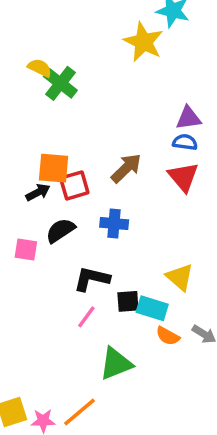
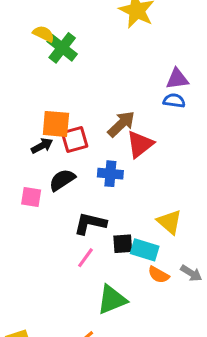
red triangle: (183, 177) -> (140, 144), moved, turned 32

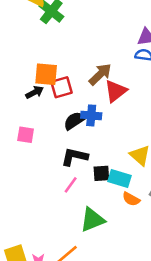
black semicircle: (62, 180) -> (74, 121), moved

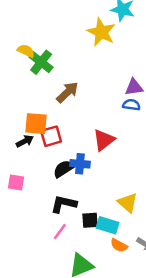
brown arrow: (100, 74) -> (67, 92), moved

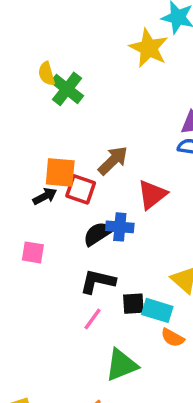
yellow semicircle: (26, 51) -> (47, 74), turned -132
brown arrow: (67, 92) -> (113, 160), moved
red square: (51, 136) -> (81, 189), turned 35

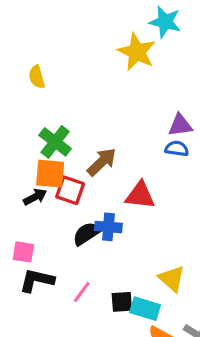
green cross: (67, 89) -> (55, 142), moved
red triangle: (152, 195) -> (140, 195), turned 44
black L-shape: (98, 281) -> (37, 280), moved
pink line: (93, 319) -> (82, 292), moved

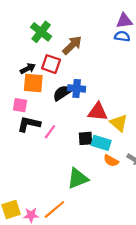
orange square: (50, 174) -> (33, 83), moved
red triangle: (140, 195) -> (98, 112), moved
pink line: (82, 292) -> (50, 132), moved

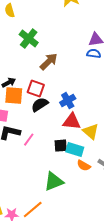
green cross: (41, 32) -> (29, 39), moved
red square: (51, 64) -> (36, 89), moved
blue cross: (77, 88) -> (68, 101), moved, turned -35

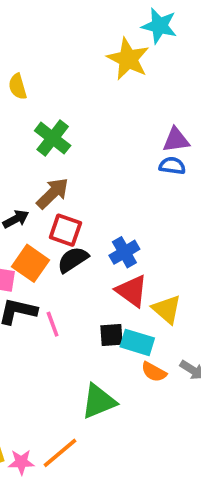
brown arrow: (49, 62) -> (53, 193), moved
orange square: (14, 96) -> (31, 263), moved, turned 30
red triangle: (72, 122) -> (132, 291), turned 30
pink line: (29, 140) -> (53, 324), turned -56

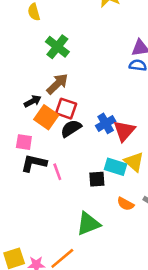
orange square: (31, 263) -> (46, 117), moved
red triangle: (132, 291) -> (124, 131), moved, turned 35
cyan rectangle: (137, 342) -> (116, 167), moved

